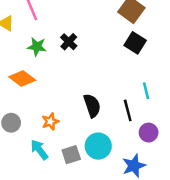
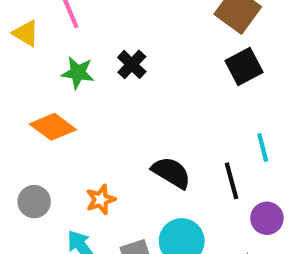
black square: (135, 43) -> (244, 67), turned 30
black semicircle: (92, 106) -> (171, 173), turned -40

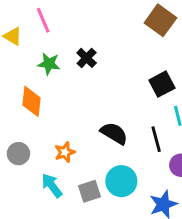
black square: (244, 67) -> (162, 84), moved
orange diamond: (53, 127) -> (31, 101), turned 60

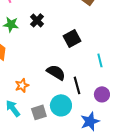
black square: (162, 84) -> (72, 38), moved
black line: (156, 139) -> (77, 85), moved

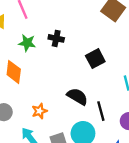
black cross: (37, 20) -> (56, 38), turned -32

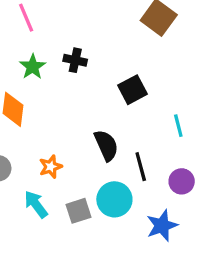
green star: (27, 43) -> (33, 67), turned 30
black semicircle: (77, 97) -> (106, 145), turned 35

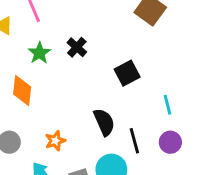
black cross: (75, 60) -> (77, 47), turned 30
purple circle: (182, 181) -> (170, 142), moved

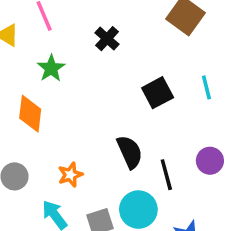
black cross: (77, 47) -> (107, 39), moved
cyan line: (167, 105) -> (206, 87), moved
purple circle: (170, 142) -> (210, 161), moved

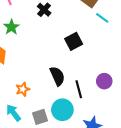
cyan line: (206, 87) -> (102, 18), moved, turned -40

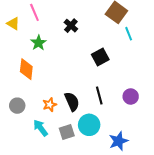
cyan line: (102, 18) -> (129, 34), turned 32
black semicircle: (57, 76) -> (72, 102), moved
black line: (79, 89) -> (99, 95), moved

